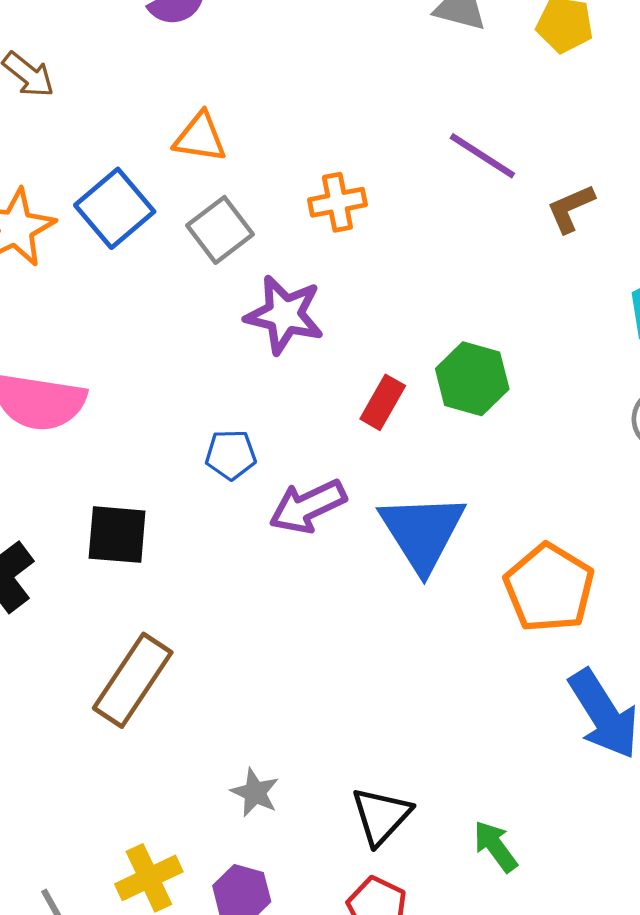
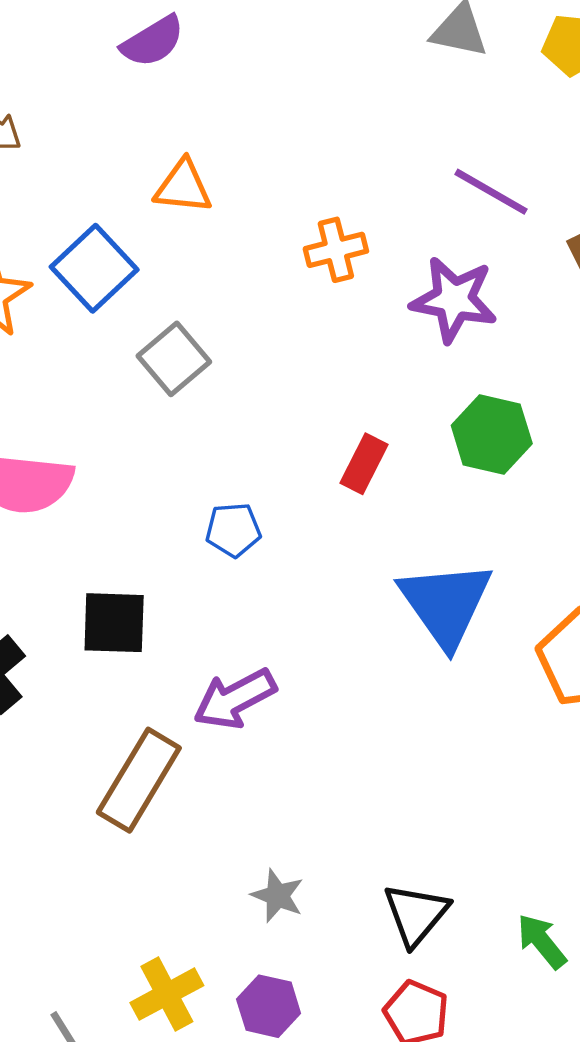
gray square: (220, 230) -> (174, 359), moved
purple star: (284, 315) -> (454, 300), moved
red rectangle: (383, 402) -> (364, 464), moved
purple arrow: (308, 506) -> (235, 699), moved

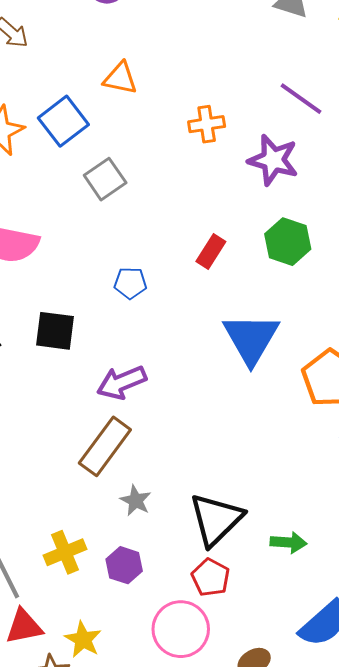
brown rectangle: (139, 780) -> (105, 446), moved
black triangle: (416, 914) -> (216, 519), size x1.4
green arrow: (542, 941) -> (288, 542), turned 128

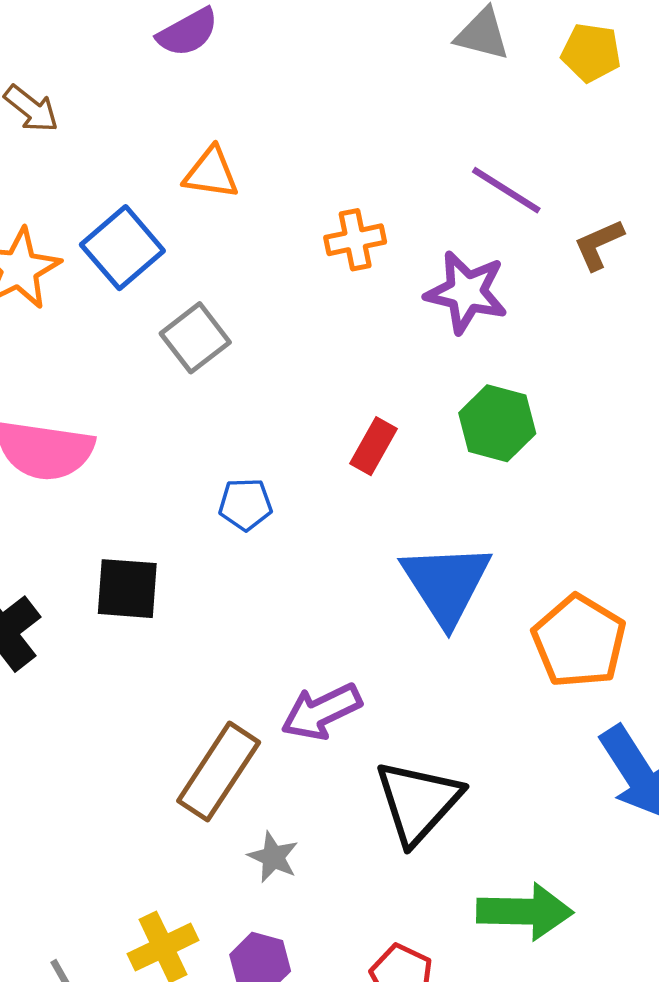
purple arrow: (122, 382) -> (321, 712), moved
black triangle: (216, 519) -> (418, 802), moved
green arrow: (288, 542) -> (525, 912), size x1.6

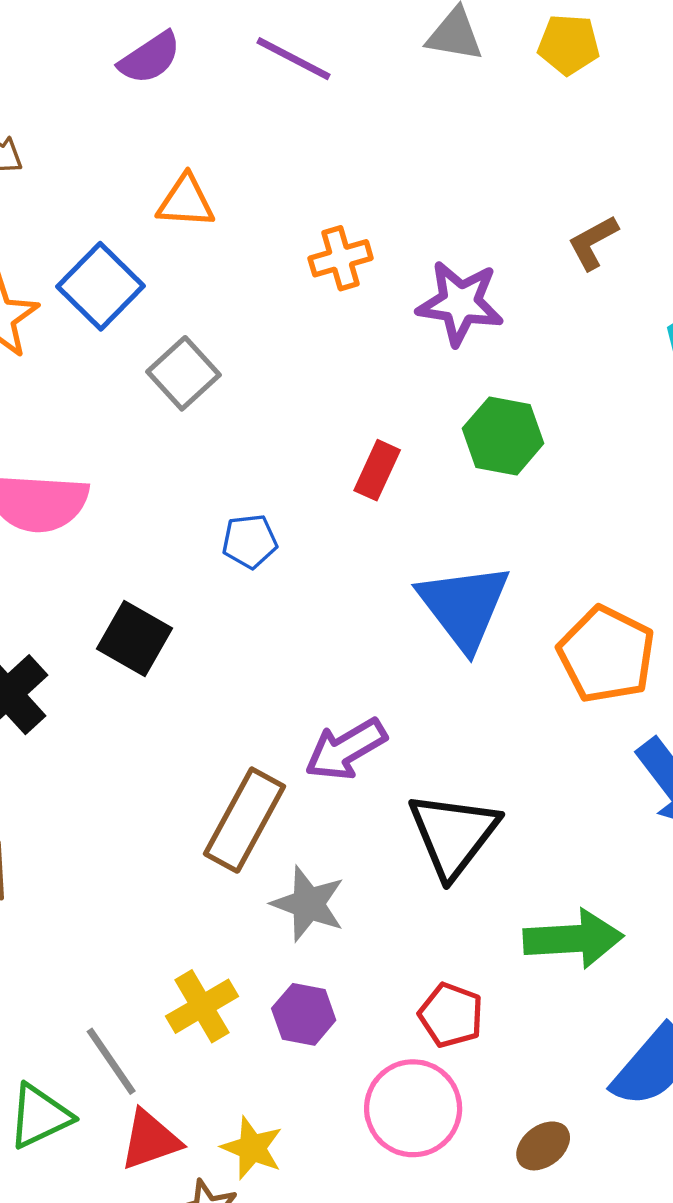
purple line: (506, 190) -> (294, 59), moved
black square: (127, 589) -> (134, 638), turned 30
gray star: (273, 857) -> (308, 904), size x1.4

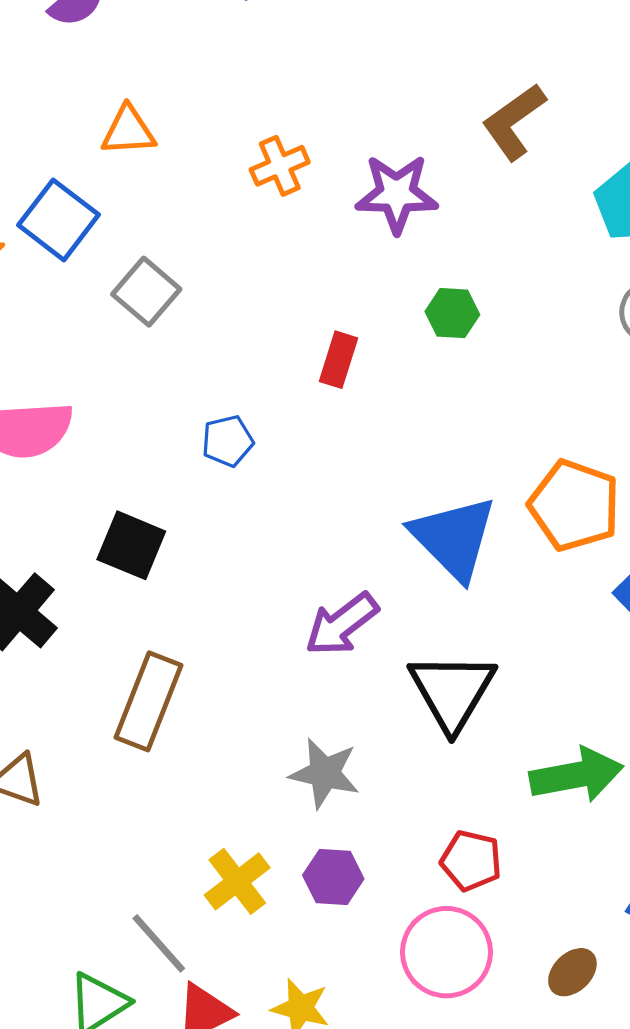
brown L-shape: (593, 242) -> (514, 122), size x1.4
green hexagon: (503, 436) -> (452, 313), size x0.7
blue triangle: (464, 606) -> (454, 538), moved
brown rectangle: (244, 820) -> (149, 701), moved

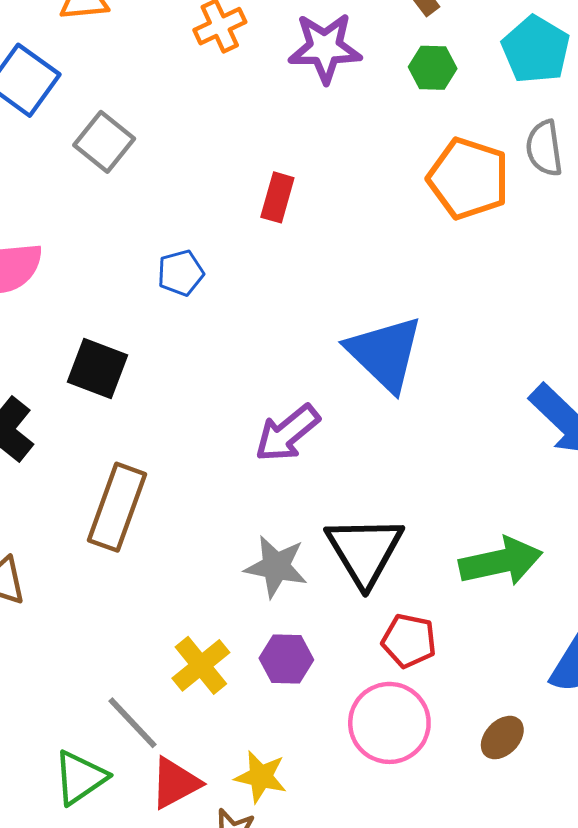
green hexagon: (452, 313) -> (433, 68), moved
orange pentagon: (574, 505) -> (468, 178), moved
black triangle: (452, 691) -> (365, 551), moved

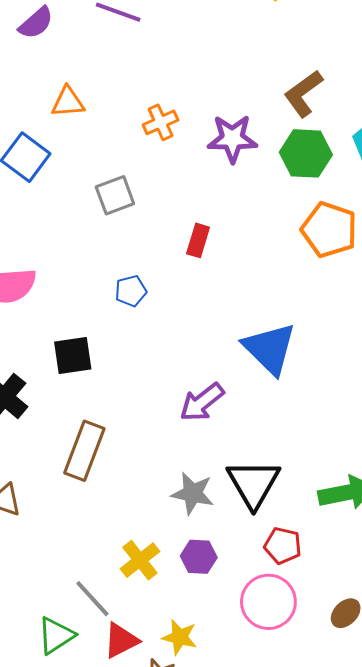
green hexagon: (433, 68) -> (306, 153), size x1.6
gray square: (104, 142) -> (115, 195), moved, turned 30
black square: (98, 368) -> (73, 355), turned -30

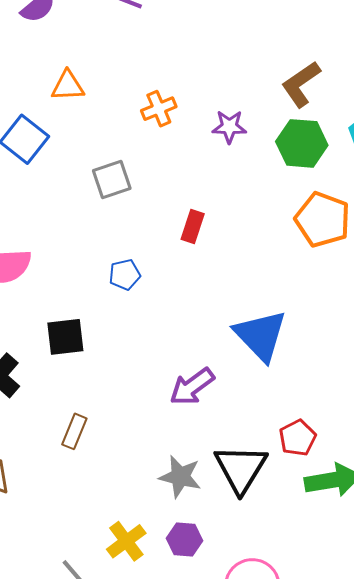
purple star: (232, 139) -> (229, 127), size x0.7
brown rectangle: (84, 451) -> (74, 431), size x0.6
red pentagon: (283, 546) -> (298, 438), moved, turned 30

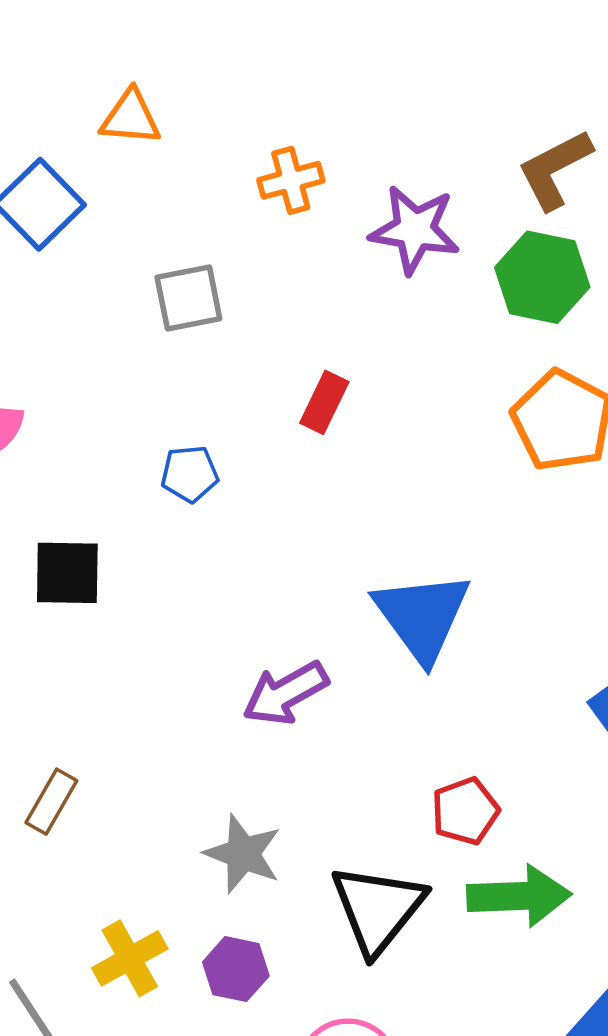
purple star: (229, 127) -> (415, 230), size x1.4
brown rectangle: (74, 431) -> (51, 802), moved
black triangle: (241, 469) -> (378, 909), moved

